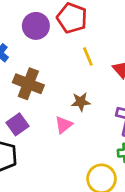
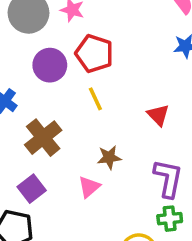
yellow line: (88, 56) -> (95, 99), moved
brown cross: (28, 84) -> (43, 138), turned 32

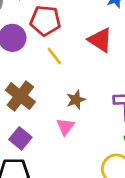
red triangle: (158, 115) -> (100, 40), moved, size x1.4

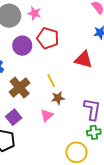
red triangle: (100, 40) -> (83, 60), turned -30
yellow line: (54, 56) -> (51, 81), moved

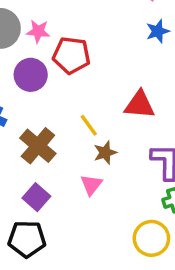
pink star: (34, 13) -> (38, 31), moved
red triangle: (83, 60) -> (140, 105), moved

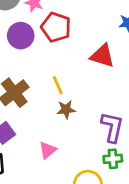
red triangle: (140, 105) -> (102, 56), moved
pink triangle: (91, 185) -> (48, 150), moved

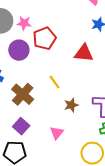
red pentagon: (56, 27) -> (44, 38), turned -30
brown star: (66, 110) -> (71, 105), moved

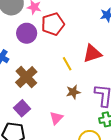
red triangle: (84, 53) -> (92, 54), moved, turned -30
yellow line: (54, 82) -> (67, 64), moved

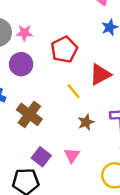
red pentagon: (53, 24) -> (64, 50), moved
purple square: (22, 108) -> (41, 157), moved

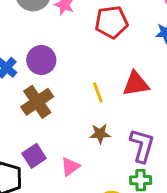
red pentagon: (64, 50) -> (112, 22), moved
purple circle: (21, 64) -> (41, 60), moved

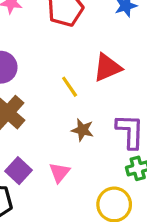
brown star: (100, 134) -> (83, 130), turned 30

